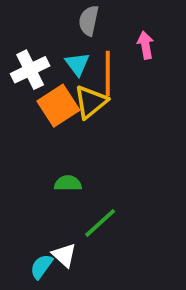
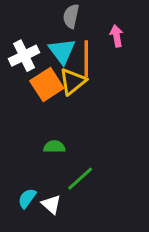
cyan triangle: (77, 64) -> (62, 51), size x1.4
cyan semicircle: (41, 266) -> (27, 198), moved

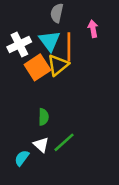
green semicircle: (54, 147) -> (43, 117), turned 91
white triangle: (51, 204) -> (41, 145), moved

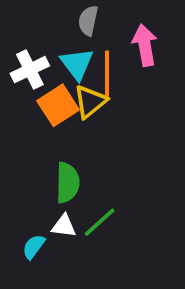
pink arrow: (93, 29) -> (145, 45), size x1.5
green semicircle: (43, 117) -> (68, 183), size x1.5
white triangle: (41, 145) -> (64, 226), turned -35

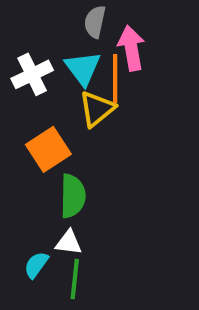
pink arrow: (145, 45) -> (131, 48), moved
orange square: (58, 105) -> (48, 149), moved
green line: (100, 222) -> (75, 279), moved, turned -42

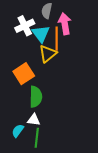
white cross: (32, 74) -> (25, 26), moved

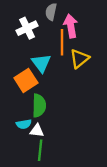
cyan triangle: (41, 34) -> (41, 63), moved
yellow triangle: (48, 54) -> (79, 59), moved
cyan semicircle: (18, 131) -> (24, 124), moved, turned -136

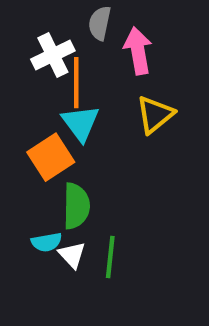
orange line: (62, 42) -> (76, 83), moved
white triangle: (37, 131) -> (72, 255), turned 40
green line: (40, 150) -> (110, 257), moved

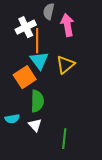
yellow triangle: (155, 115) -> (65, 65), moved
cyan semicircle: (47, 242) -> (12, 119), moved
green line: (110, 257) -> (64, 139), moved

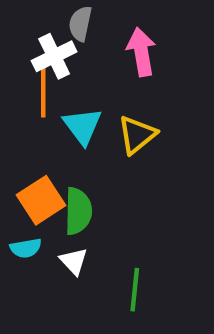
gray semicircle: (49, 11) -> (80, 24), moved
orange line: (37, 41) -> (43, 91), moved
orange square: (25, 77) -> (41, 200), moved

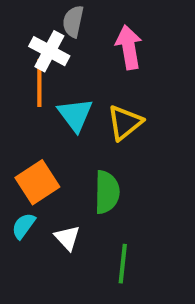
white cross: (54, 56) -> (49, 51), turned -36
green semicircle: (78, 211) -> (107, 192), moved
cyan semicircle: (26, 248) -> (24, 226), turned 136

